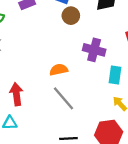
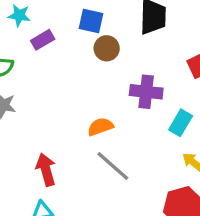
cyan rectangle: (115, 75) -> (181, 123), turned 30

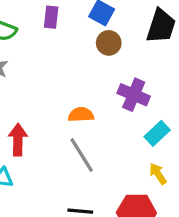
purple rectangle: (43, 40) -> (51, 17), turned -70

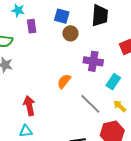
orange semicircle: (81, 115) -> (64, 81), turned -35
gray line: (82, 155) -> (90, 104), moved

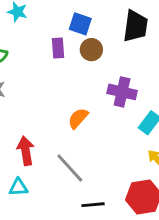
purple rectangle: (32, 26) -> (58, 48), moved
gray line: (90, 104) -> (70, 168), moved

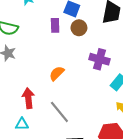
orange semicircle: (78, 118) -> (57, 73), moved

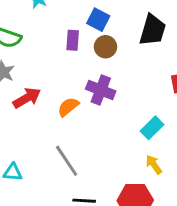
purple cross: (100, 59) -> (101, 90), moved
red arrow: (28, 98) -> (27, 98), moved, turned 60

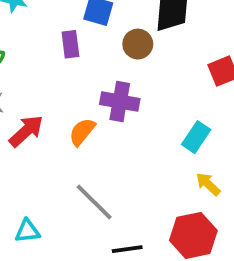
brown circle: (105, 47) -> (138, 44), moved

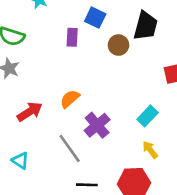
purple cross: (120, 101) -> (97, 125), moved, turned 30
red arrow: (26, 131) -> (30, 112), moved
cyan triangle: (27, 231) -> (20, 161), turned 30

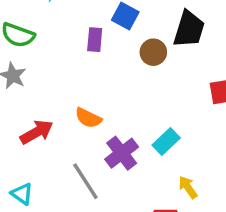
orange semicircle: (70, 99) -> (88, 118), turned -115
cyan rectangle: (148, 116) -> (166, 141), moved

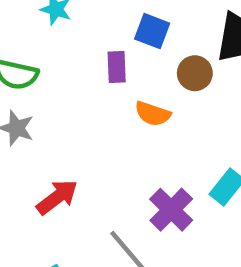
orange semicircle: (88, 118) -> (153, 114), moved

